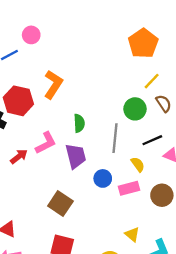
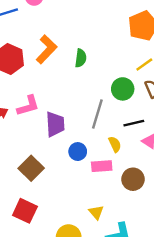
green semicircle: (79, 123) -> (81, 58), moved

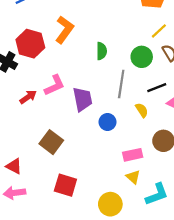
green semicircle: (81, 58) -> (102, 51), moved
pink rectangle: (102, 166) -> (133, 155), moved
brown square: (31, 168) -> (51, 142), moved

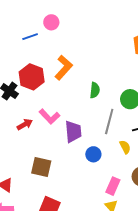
pink L-shape: (55, 85) -> (49, 116), turned 65
brown square: (51, 142) -> (41, 167), turned -30
pink rectangle: (133, 155) -> (113, 186), turned -60

